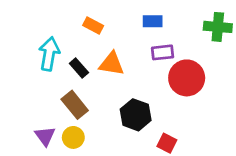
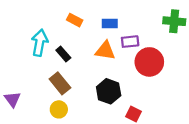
blue rectangle: (153, 21) -> (110, 23), moved
orange triangle: (112, 64) -> (105, 51), moved
purple triangle: (45, 136) -> (12, 99), moved

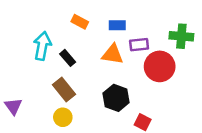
green cross: (174, 21) -> (181, 36), moved

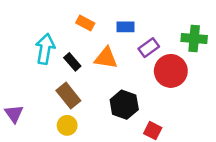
purple rectangle: (139, 45) -> (149, 48), turned -30
orange triangle: (112, 54) -> (106, 58), moved

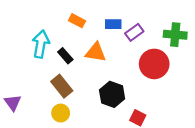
purple rectangle: (149, 48) -> (134, 32), moved

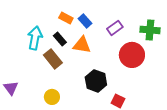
blue rectangle: (113, 24) -> (85, 21), moved, turned 48
black rectangle: (65, 56) -> (60, 39), moved
brown rectangle: (62, 86) -> (53, 59), moved

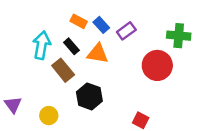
purple rectangle: (115, 28) -> (126, 31), moved
black hexagon: (96, 81) -> (89, 96), moved
yellow circle: (52, 97) -> (49, 116), moved

